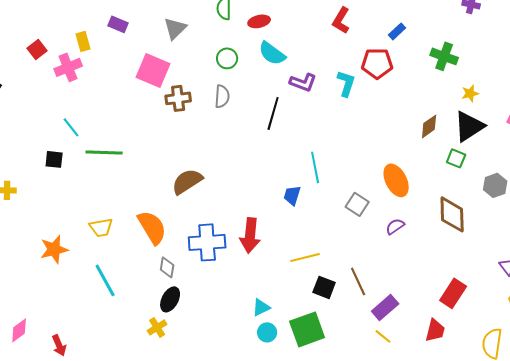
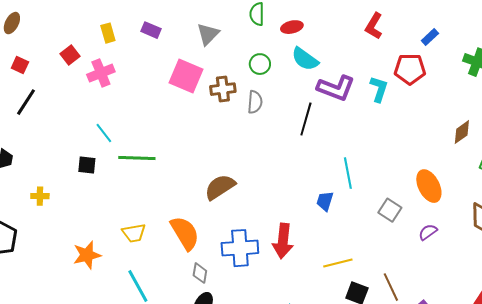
yellow rectangle: (83, 41) -> (108, 33), moved
purple L-shape: (303, 82) -> (336, 88), size x1.4
brown cross: (178, 98) -> (223, 89), moved

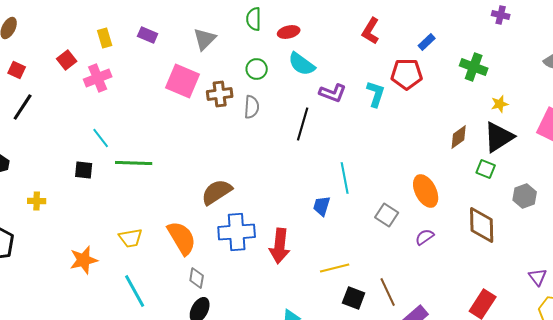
purple L-shape: (336, 88) -> (333, 93), size x0.7
blue cross: (240, 248) -> (237, 232), moved

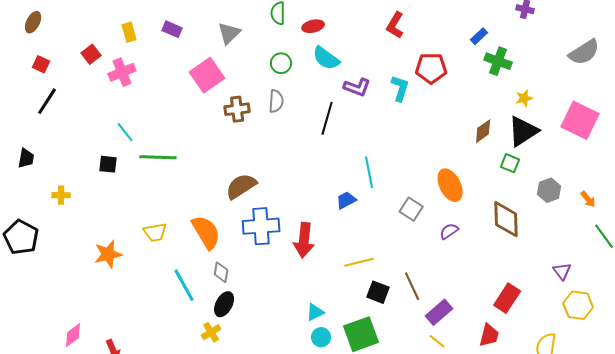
blue rectangle: (427, 42) -> (479, 36), moved
pink square: (183, 81) -> (207, 75), turned 32
brown cross: (220, 94) -> (237, 109), moved
blue trapezoid: (322, 206) -> (346, 200), turned 45
cyan line: (135, 291) -> (184, 285), moved

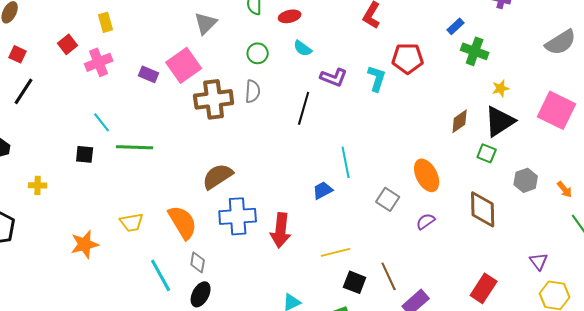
purple rectangle: (172, 29) -> (149, 74), moved
cyan semicircle: (326, 58) -> (303, 48), size x0.7
brown cross: (237, 109) -> (214, 99), size x1.5

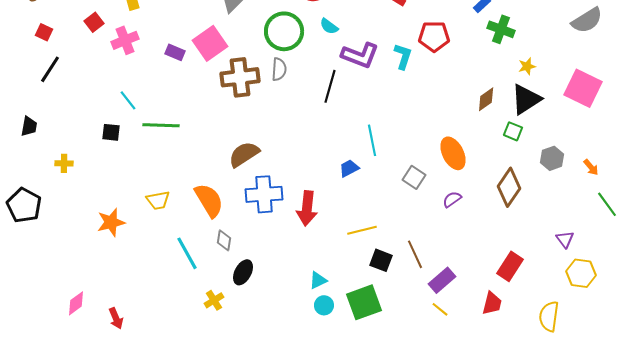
green circle: (258, 53) -> (284, 31), size x1.8
purple L-shape: (334, 77) -> (360, 55), size x1.4
brown diamond: (483, 209) -> (509, 187), turned 36
black ellipse: (201, 294) -> (243, 272), moved

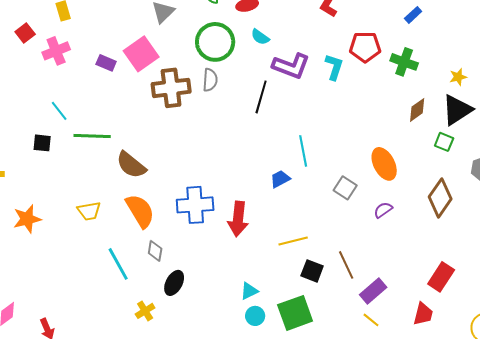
green cross: (501, 29) -> (404, 62), moved
brown semicircle: (244, 154) -> (131, 165), moved, turned -108
orange star: (111, 222) -> (27, 219), moved

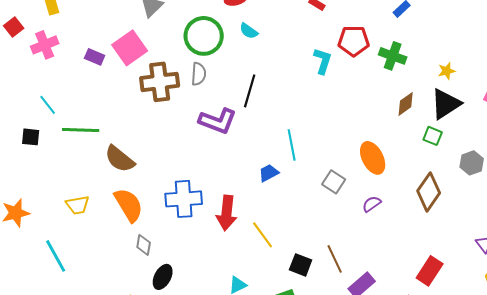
purple L-shape: (291, 66) -> (218, 121), moved
yellow line: (293, 241) -> (263, 235), moved, turned 68
cyan line: (118, 264) -> (56, 256), moved

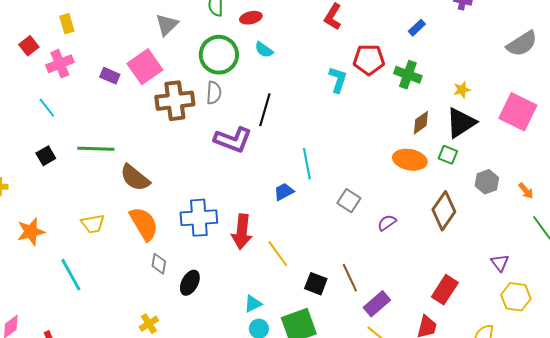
cyan line: (48, 105) -> (47, 108), moved
black square: (31, 137) -> (46, 156), turned -36
orange ellipse: (373, 158) -> (410, 160), moved, turned -52
black ellipse: (163, 277) -> (190, 283), moved

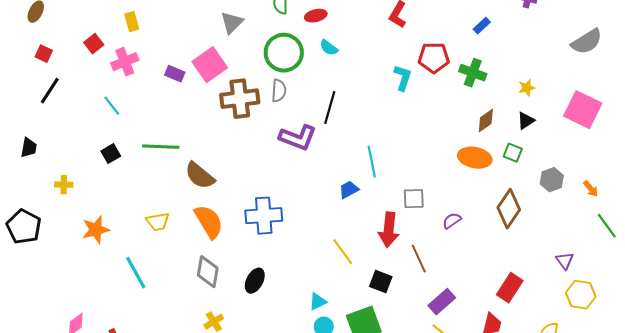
black triangle: (461, 123) -> (526, 121), size x0.6
gray square: (349, 201) -> (414, 199), turned -35
red arrow: (242, 232) -> (389, 230), moved
gray diamond: (159, 264) -> (208, 272), moved, size x1.5
brown line: (350, 278) -> (419, 259), moved

